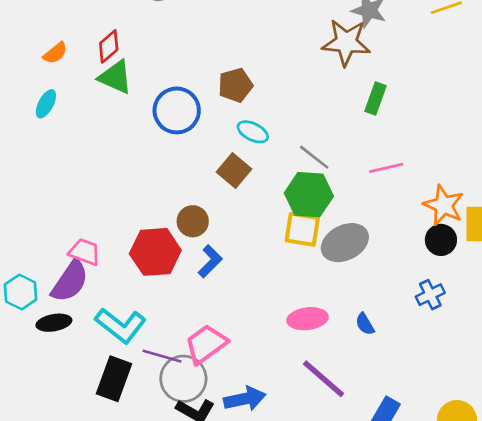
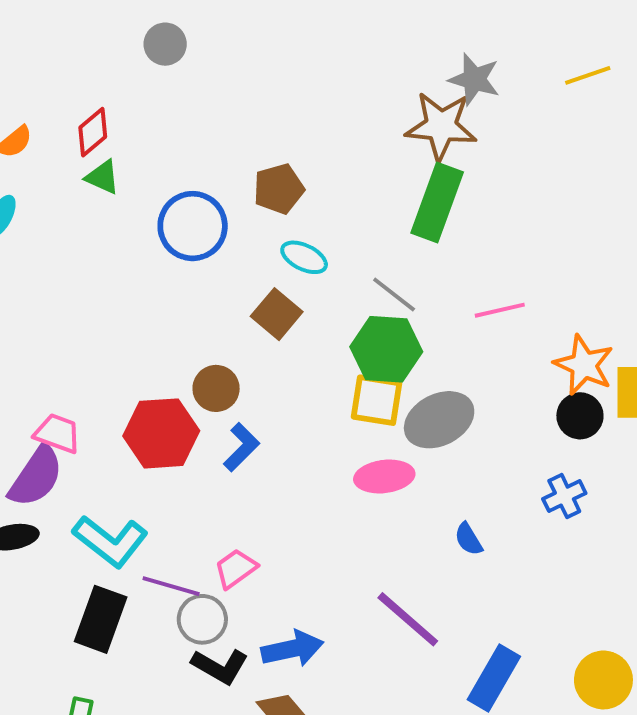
green triangle: (115, 77) -> (103, 177), size x0.7
green rectangle: (376, 98) -> (437, 203), moved, size x1.6
pink ellipse: (308, 319) -> (384, 476), moved
pink trapezoid: (206, 344) -> (236, 568), size x0.7
gray circle: (183, 379) -> (202, 619), size x0.7

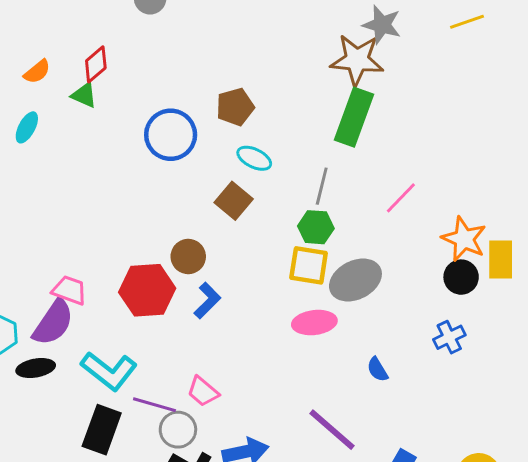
green triangle: (103, 177) -> (84, 95), moved
gray line: (394, 295) -> (322, 186), turned 66
pink line: (500, 310) -> (401, 198), turned -33
green hexagon: (386, 349) -> (316, 227), size x0.7
pink trapezoid: (236, 568) -> (203, 391), turned -104

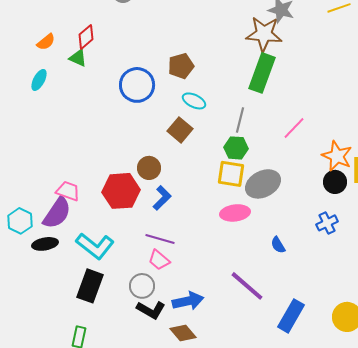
purple line: (154, 405) -> (160, 239), moved

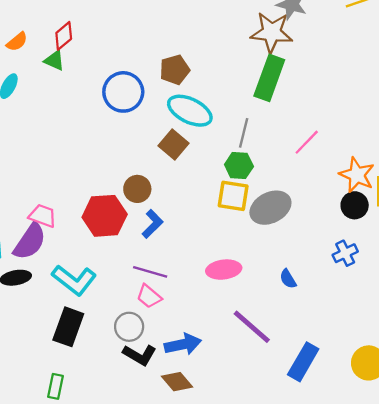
cyan ellipse: (194, 101) -> (190, 111), size x1.6
pink ellipse: (235, 213) -> (224, 270), moved

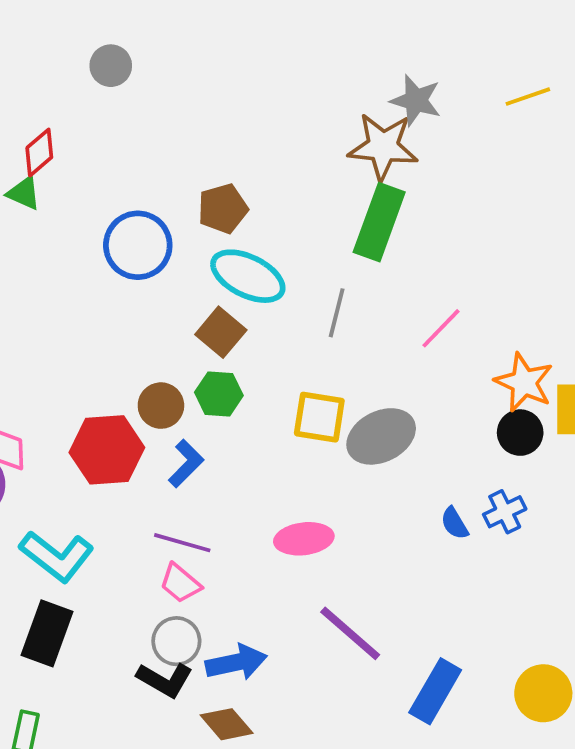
green hexagon: (239, 166) -> (219, 394), moved
blue semicircle: (288, 279) -> (454, 523), moved
gray circle: (129, 327) -> (176, 641), moved

